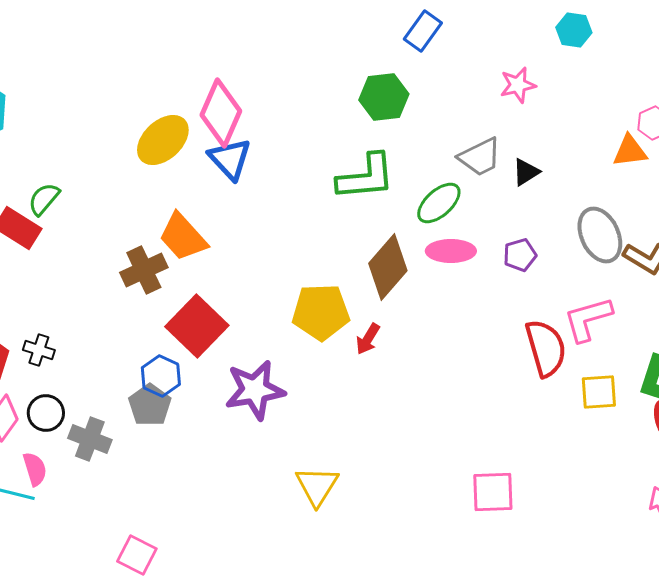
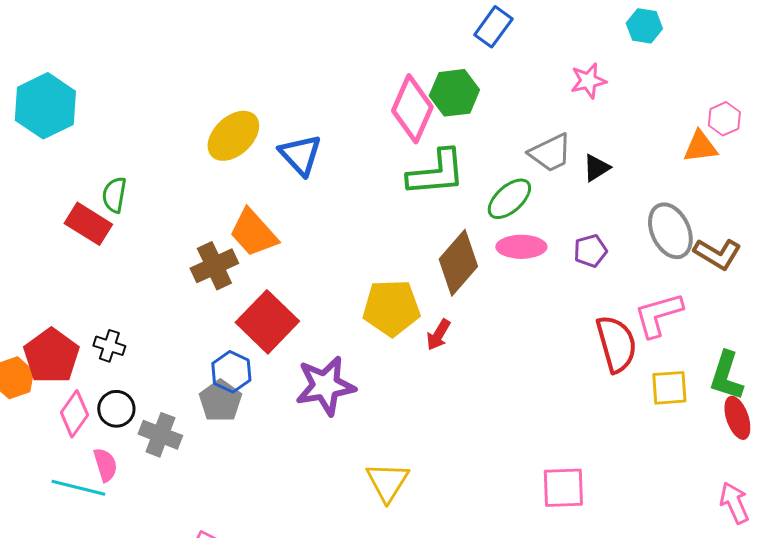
pink diamond: (221, 113) -> (412, 109), moved
green semicircle: (44, 199) -> (114, 195), turned -30

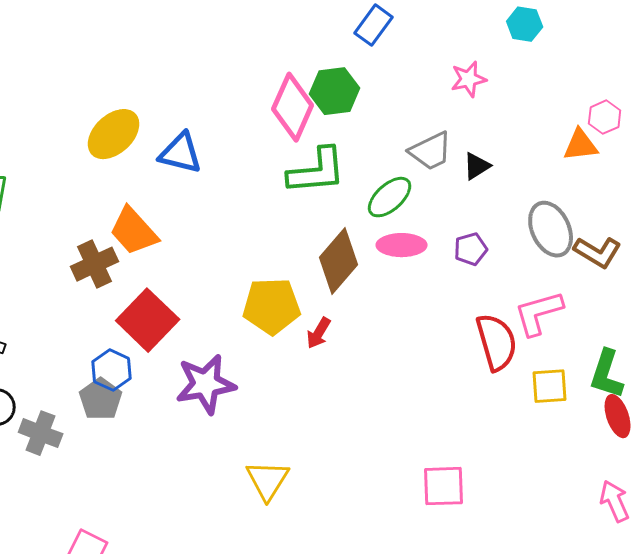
blue triangle: (300, 155) -> (181, 153), turned -33

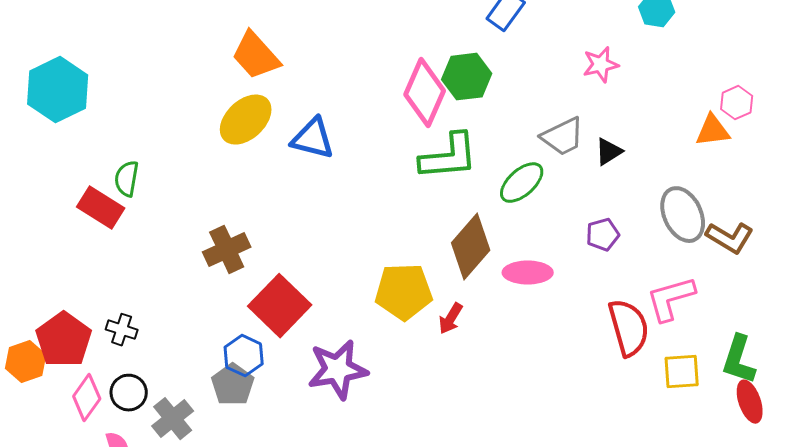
orange trapezoid: (134, 231) -> (256, 56), moved
pink ellipse: (402, 245) -> (528, 273), moved
gray cross: (41, 433) -> (173, 419), turned 30

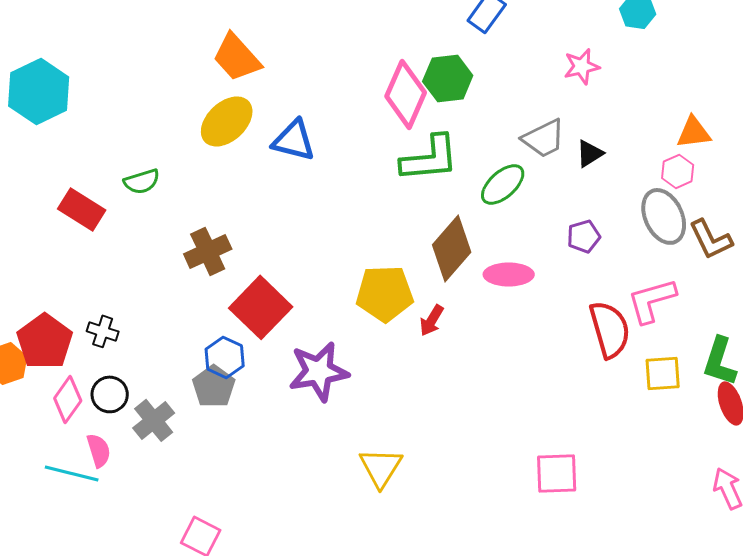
pink hexagon: (737, 103) -> (678, 171), moved
green semicircle: (127, 179) -> (142, 181), moved, turned -117
brown L-shape: (730, 238) -> (711, 239), turned 33

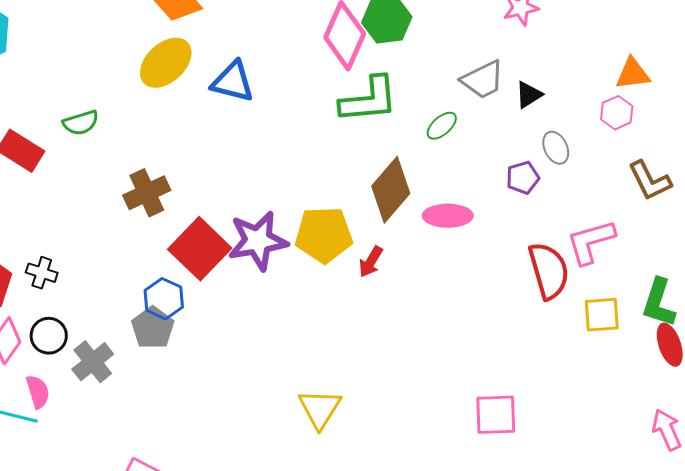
green ellipse: (503, 184) -> (442, 126), size x0.7
gray ellipse: (664, 216) -> (556, 148), moved, size x0.6
purple star: (319, 371) -> (258, 241), moved

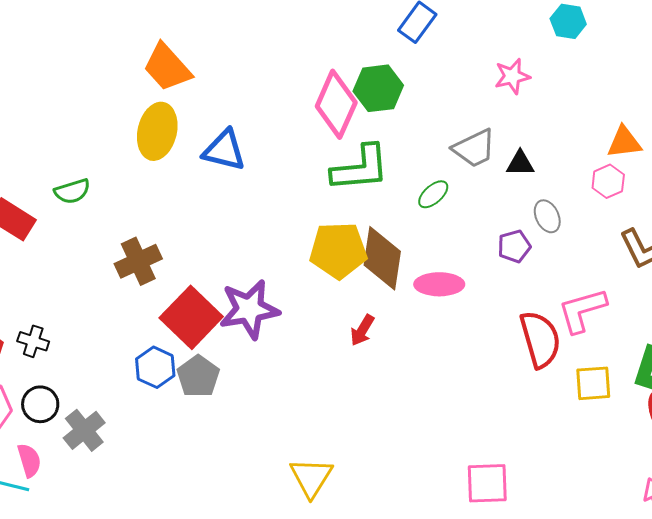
yellow ellipse: (166, 63) -> (157, 131), turned -34
black triangle: (529, 95) -> (520, 163), turned 32
brown diamond: (391, 190) -> (382, 258), turned -32
yellow pentagon: (324, 235) -> (338, 250), moved
gray pentagon: (153, 328) -> (198, 376), moved

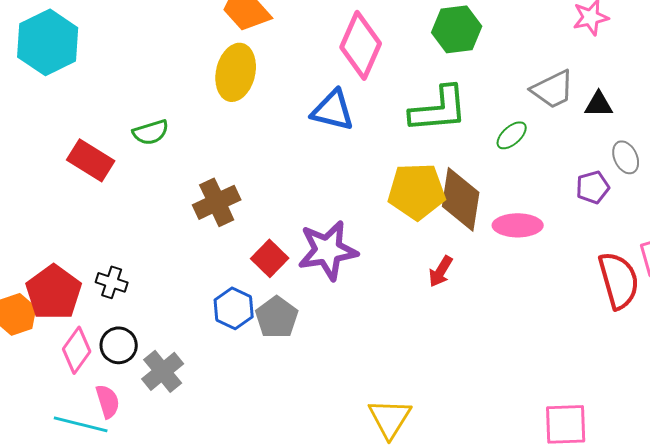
pink diamond: (336, 104) -> (361, 45), moved
blue triangle: (224, 150) -> (333, 110), moved
red square: (191, 317) -> (270, 258), size x0.6

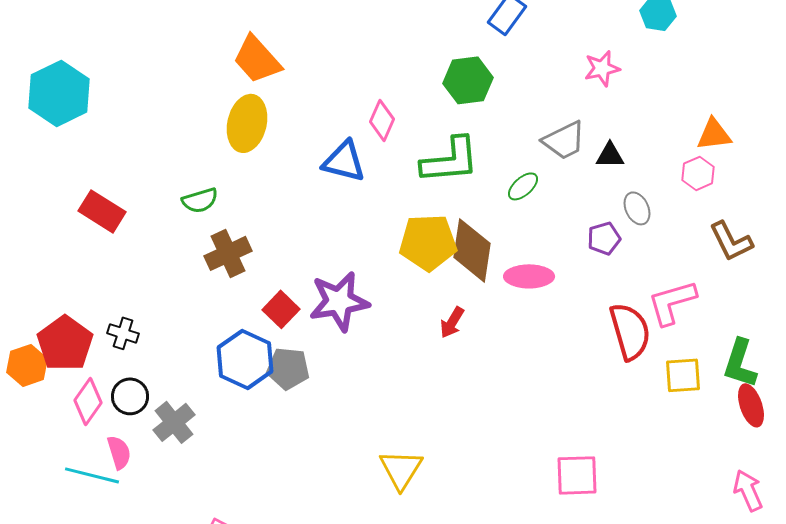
pink diamond: (361, 45) -> (382, 120), moved, size x0.6
green semicircle: (151, 132) -> (200, 200), moved
blue hexagon: (234, 308) -> (245, 359), size x1.4
gray pentagon: (277, 317) -> (288, 368), turned -30

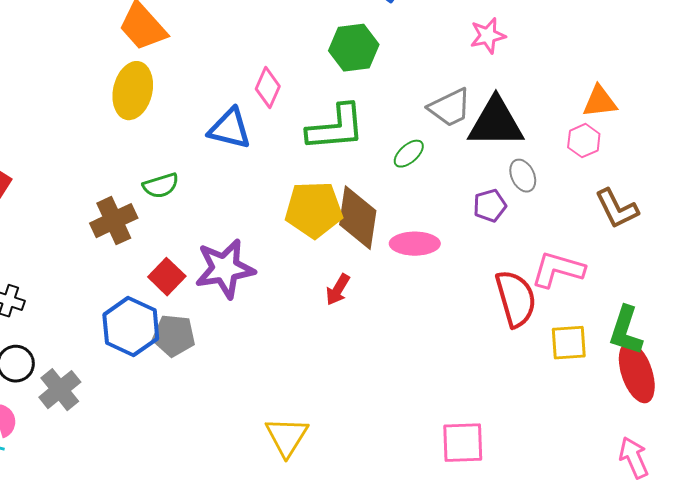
black triangle: (610, 155) -> (496, 123), size x2.0
green semicircle: (200, 200) -> (161, 186), moved
pink L-shape: (672, 302) -> (558, 270), turned 32
red ellipse: (751, 405) -> (637, 373), size x1.4

